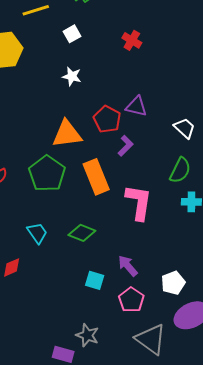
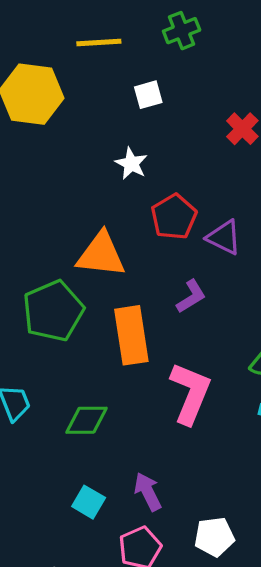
red pentagon: (107, 119) -> (174, 217), moved
green diamond: (82, 233) -> (87, 420), turned -36

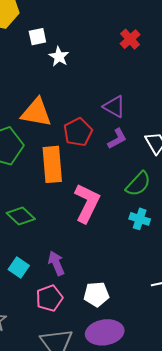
white square: (148, 95) -> (37, 37), moved
red pentagon: (174, 217) -> (78, 132), moved
purple L-shape: (191, 297) -> (117, 139), moved
green diamond: (87, 420) -> (21, 216), turned 40

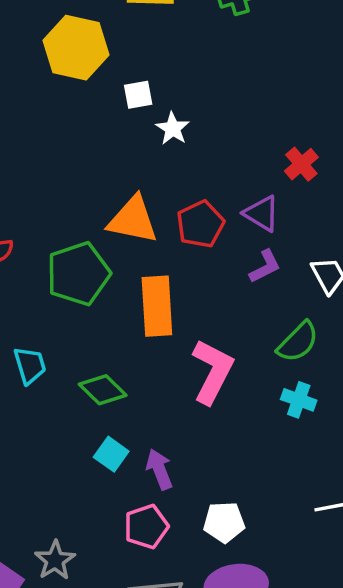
red cross: (130, 39) -> (301, 164), moved
red pentagon: (78, 132) -> (200, 224), moved
cyan square: (19, 267) -> (111, 454), moved

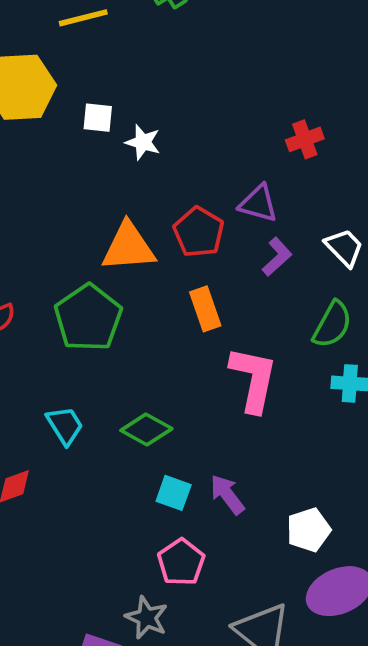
white square: (138, 95) -> (98, 118), turned 32
red cross: (301, 164) -> (305, 139), moved, turned 36
orange rectangle: (157, 306) -> (205, 309), moved, size x0.7
pink pentagon: (146, 527) -> (181, 562), moved

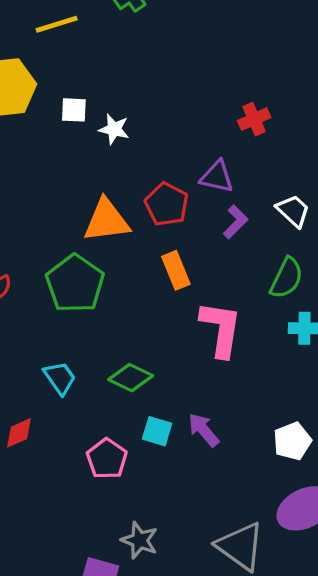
white pentagon: (309, 530) -> (292, 441), moved
pink pentagon: (181, 562) -> (107, 459), moved

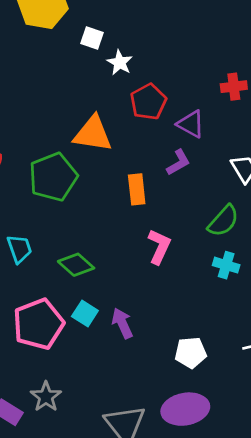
red pentagon: (167, 204) -> (148, 102), moved
purple L-shape: (236, 222) -> (178, 162), moved
pink L-shape: (221, 329) -> (159, 247), size x0.7
pink pentagon: (107, 459) -> (39, 324), size x1.5

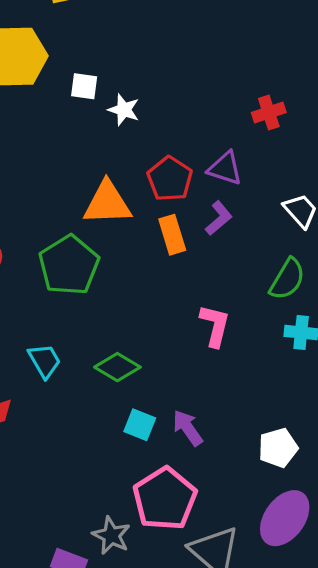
red pentagon: (148, 102) -> (170, 179), moved
orange rectangle: (137, 189) -> (172, 235), moved
pink pentagon: (39, 324) -> (165, 499), moved
purple ellipse: (185, 409) -> (285, 518), turned -33

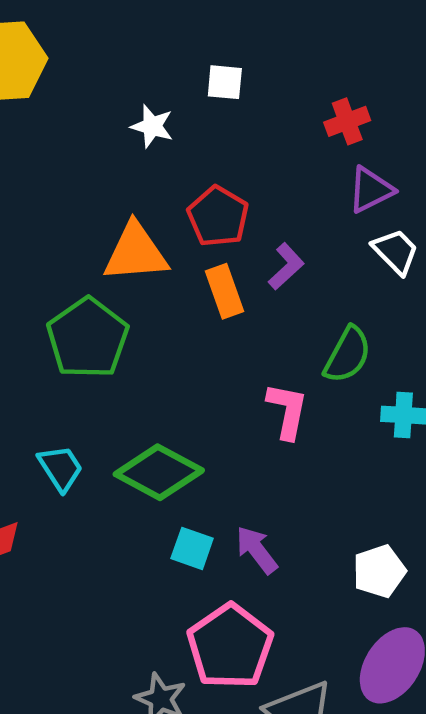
white square: (84, 86) -> (225, 82), moved
purple triangle: (225, 168) -> (371, 190), moved, turned -42
green semicircle: (287, 279) -> (348, 355), moved
green diamond: (117, 367) -> (159, 472), size x1.4

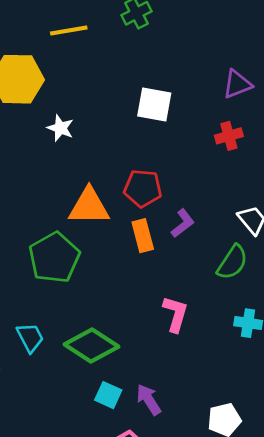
white square: (225, 82) -> (154, 105), size x1.5
white star: (152, 126) -> (60, 128), moved
purple triangle: (371, 190) -> (237, 84), moved
red pentagon: (218, 216) -> (143, 188), turned -30
green semicircle: (348, 355) -> (232, 262), moved

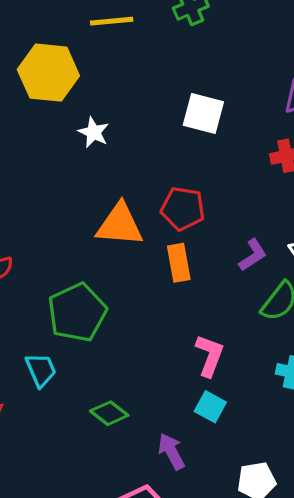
purple L-shape: (183, 223) -> (253, 255), moved
green pentagon: (54, 258) -> (77, 312), moved
green diamond: (92, 345) -> (109, 413), moved, size x0.6
cyan square: (108, 395) -> (210, 407), moved

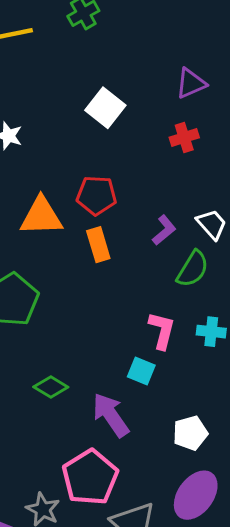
white square: (203, 114) -> (105, 108), turned 30
pink L-shape: (210, 356) -> (162, 330), moved
purple arrow: (171, 451) -> (111, 415), size x1.4

